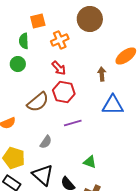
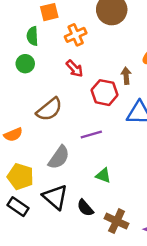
red hexagon: (64, 92) -> (105, 93), moved
gray semicircle: (46, 142) -> (59, 157), size x1.5
green triangle: (90, 162) -> (103, 175), moved

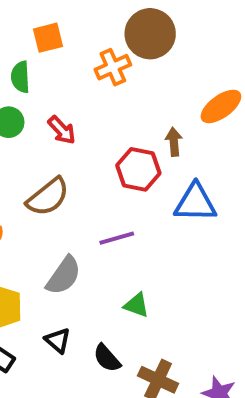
orange cross: (76, 35) -> (113, 67), moved
red arrow: (74, 68) -> (62, 130), moved
black triangle: (55, 197) -> (58, 340), size x0.6

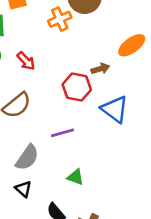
brown arrow: (174, 142) -> (100, 69), turned 78
blue triangle: (195, 203) -> (115, 109), turned 36
black triangle: (58, 340) -> (23, 189), moved

